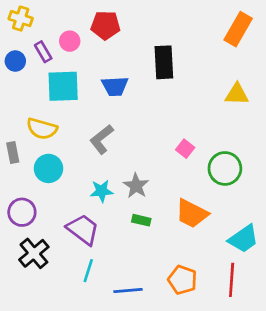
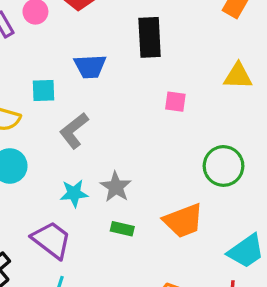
cyan square: (63, 86) -> (43, 90), moved, size x0.6
pink square: (185, 149) -> (175, 102), moved, turned -30
orange trapezoid: (192, 214) -> (183, 221), turned -48

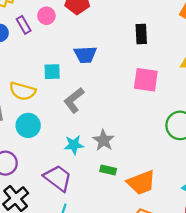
black rectangle: (150, 37) -> (141, 34), moved, size x0.7
pink square: (175, 102) -> (146, 80), size x1.6
orange trapezoid: (183, 221) -> (141, 183), moved

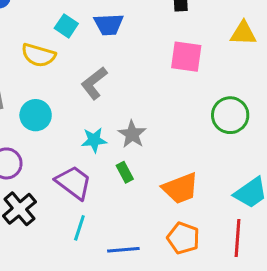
cyan square: (52, 72) -> (66, 26), moved, turned 36
yellow semicircle: (22, 91) -> (38, 55), moved
green rectangle: (108, 170) -> (125, 172), moved, turned 49

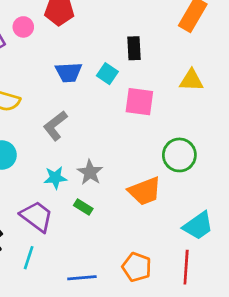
cyan square: (66, 26) -> (107, 74), moved
green rectangle: (125, 172) -> (83, 207), turned -30
orange trapezoid: (180, 188) -> (145, 191), moved
cyan line: (79, 228) -> (29, 258), moved

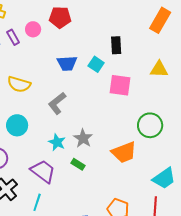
cyan star: (55, 178) -> (57, 142), turned 30

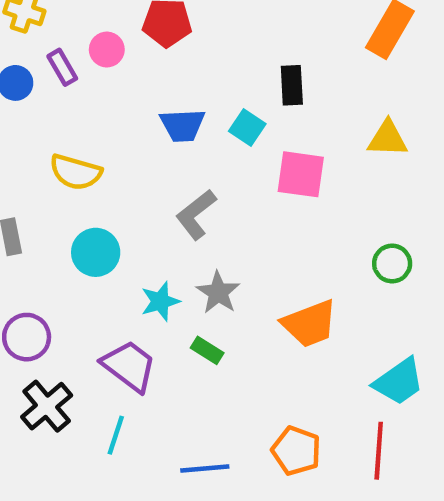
gray L-shape: (57, 103) -> (196, 214), moved
cyan circle: (17, 125) -> (96, 252), moved
green circle: (150, 125) -> (392, 263), moved, size x0.7
cyan star: (57, 142) -> (160, 301), turned 30

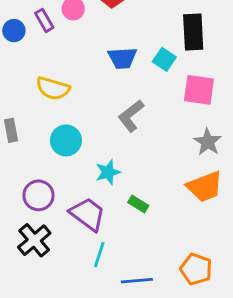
black rectangle: (292, 85) -> (193, 32), size x1.4
gray star: (218, 292) -> (208, 142), moved
purple circle: (27, 337) -> (38, 195), moved
cyan line: (116, 435) -> (99, 255), moved

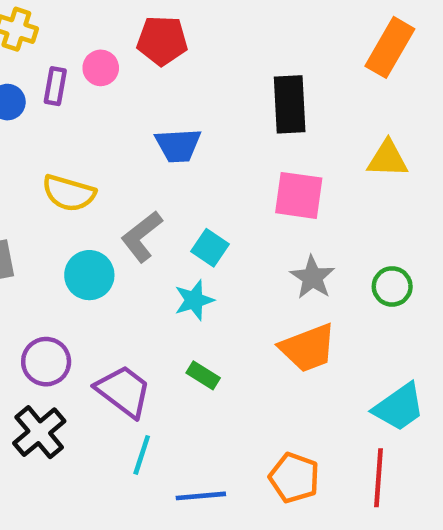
purple rectangle: (44, 20) -> (55, 86), turned 40
cyan square: (164, 59) -> (210, 248), moved
gray L-shape: (131, 116) -> (142, 236), moved
cyan star: (108, 172) -> (194, 300), moved

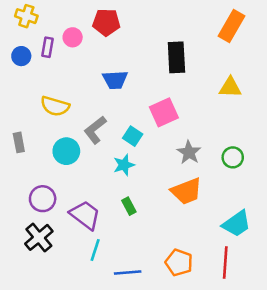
pink square: (299, 195) -> (164, 112), moved, turned -32
green rectangle: (203, 375) -> (129, 206), turned 30

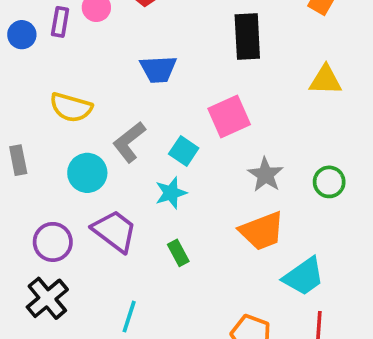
purple trapezoid: (85, 215) -> (115, 231), moved
cyan trapezoid: (236, 224) -> (304, 277), moved

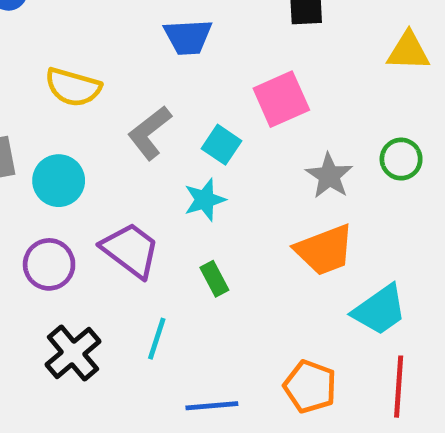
cyan circle: (87, 173) -> (59, 181), moved
green circle: (329, 182) -> (401, 159), moved
black cross: (47, 298) -> (73, 353), moved
cyan line: (129, 317) -> (157, 339), moved

